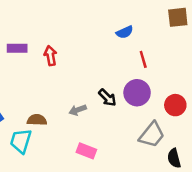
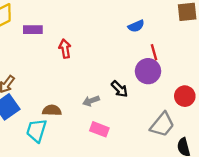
purple rectangle: (17, 48) -> (33, 30), moved
purple circle: (137, 93) -> (148, 71), moved
pink rectangle: (86, 151) -> (99, 129), moved

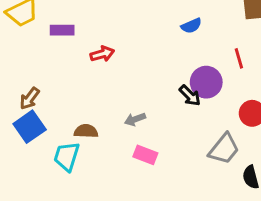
red arrow: (65, 49) -> (102, 54), turned 84
red line: (154, 52) -> (239, 58), moved
black arrow: (120, 89) -> (190, 95), moved

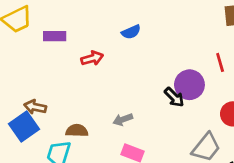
blue semicircle: (191, 26) -> (131, 32), moved
brown arrow: (30, 98) -> (35, 107), moved, turned 65

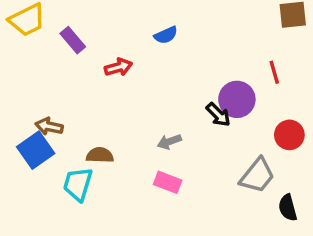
purple rectangle: (55, 36) -> (73, 40), turned 50
gray arrow: (123, 119) -> (169, 142), moved

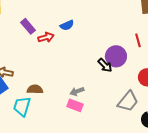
blue semicircle: (166, 35) -> (67, 25), moved
purple rectangle: (73, 40) -> (28, 26), moved
gray arrow: (169, 142) -> (77, 91), moved

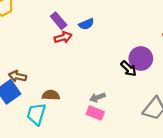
purple rectangle: (28, 26) -> (59, 21), moved

